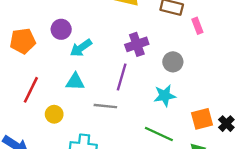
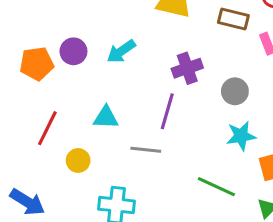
purple circle: (61, 29) -> (73, 51), moved
cyan arrow: (81, 48) -> (121, 51), moved
cyan star: (165, 96) -> (241, 136), moved

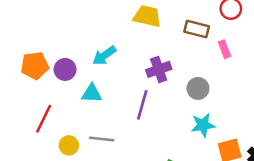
purple circle: (73, 51) -> (65, 69), moved
cyan triangle: (106, 117) -> (92, 93), moved
gray line: (146, 150) -> (102, 139), moved

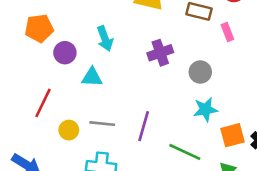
cyan arrow: (104, 56) -> (105, 39), turned -75
orange pentagon: (35, 66) -> (39, 28), moved
purple line: (142, 105) -> (144, 126), moved

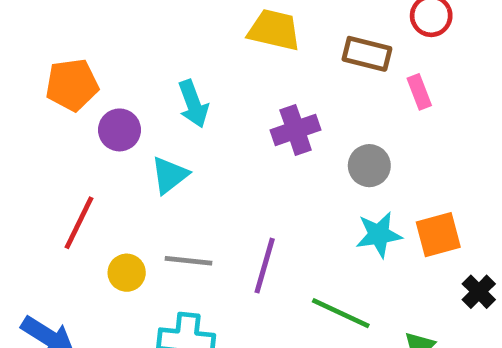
cyan triangle: (92, 77) -> (169, 175), turned -40
orange square: (232, 135) -> (438, 235), moved

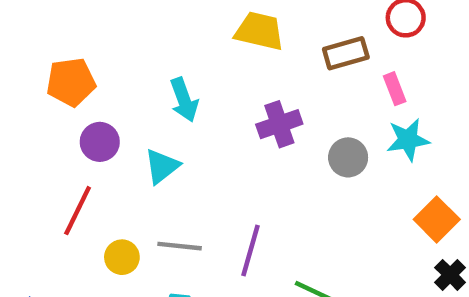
brown rectangle: (367, 54) -> (346, 53), turned -30
purple circle: (120, 130) -> (100, 142), moved
cyan star: (379, 235) -> (408, 140), moved
orange square: (438, 235) -> (437, 219), moved, turned -30

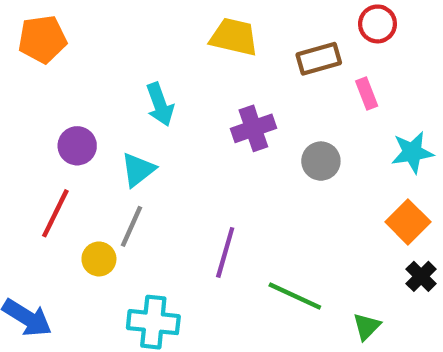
orange pentagon: (71, 82) -> (42, 39), moved
cyan star: (408, 140) -> (412, 152), moved
gray line: (180, 246) -> (132, 226), moved, turned -72

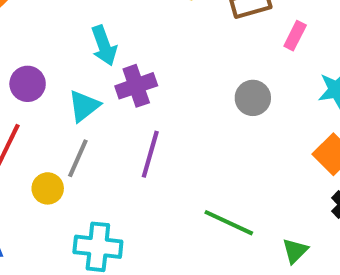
pink rectangle: (367, 94) -> (295, 36), turned 48
purple cross: (253, 128) -> (136, 86), moved
purple line: (225, 252) -> (150, 154), moved

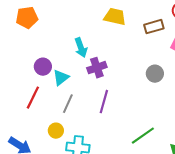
cyan triangle: (84, 106) -> (61, 78), moved
yellow circle: (48, 188) -> (56, 131), moved
green line: (229, 223) -> (143, 136), turned -60

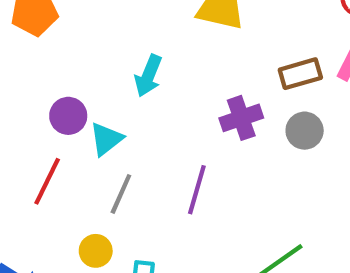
brown rectangle: (154, 27) -> (300, 74), moved
cyan arrow: (81, 48) -> (148, 76), turned 42
purple cross: (97, 68) -> (241, 118), moved

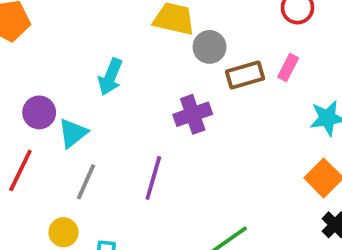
gray circle: (305, 131) -> (210, 47), moved

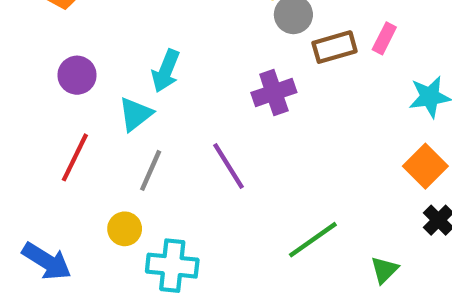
cyan arrow: (110, 77) -> (166, 71), moved
purple circle: (39, 112) -> (77, 75), moved
purple line: (153, 178) -> (228, 166), turned -48

